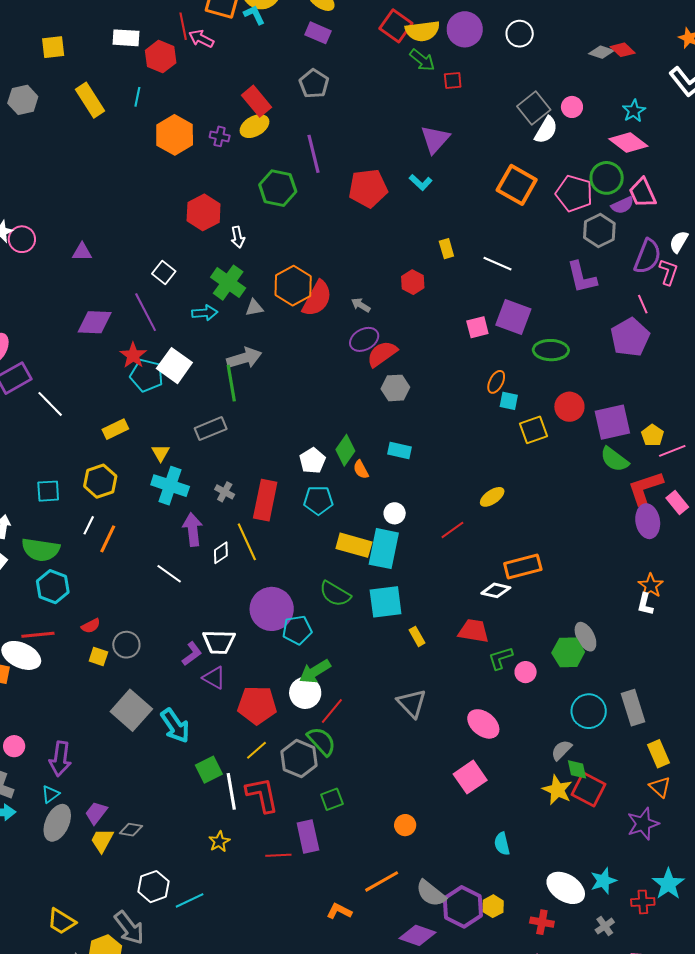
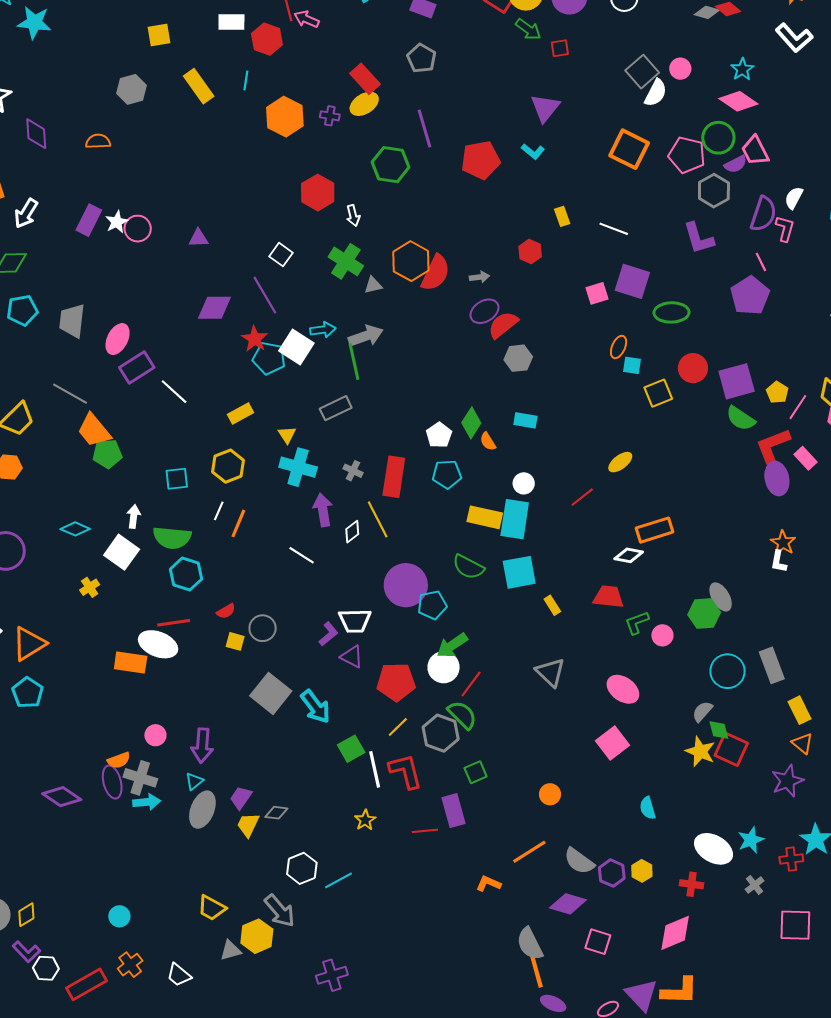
gray arrow: (361, 305) -> (479, 277), turned 144
cyan arrow: (205, 313) -> (323, 330), moved
pink line: (672, 451) -> (798, 407), turned -32
purple hexagon: (463, 907) -> (612, 873), size x0.7

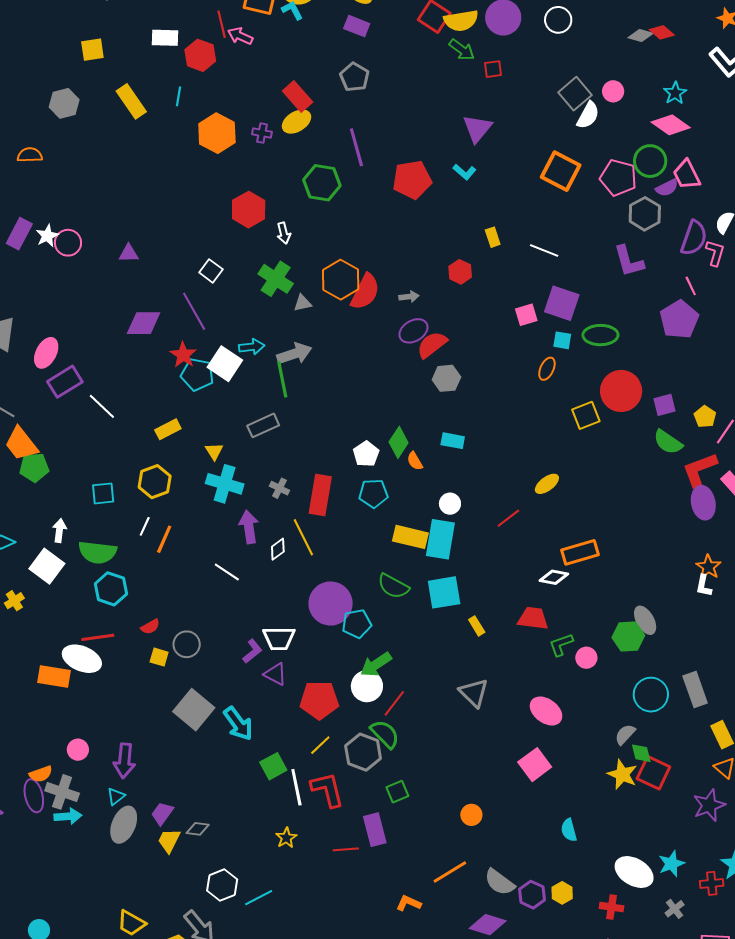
cyan square: (632, 365) -> (562, 340), moved
red circle: (693, 368) -> (621, 391), size x1.4
purple square: (737, 381) -> (664, 405), size x0.6

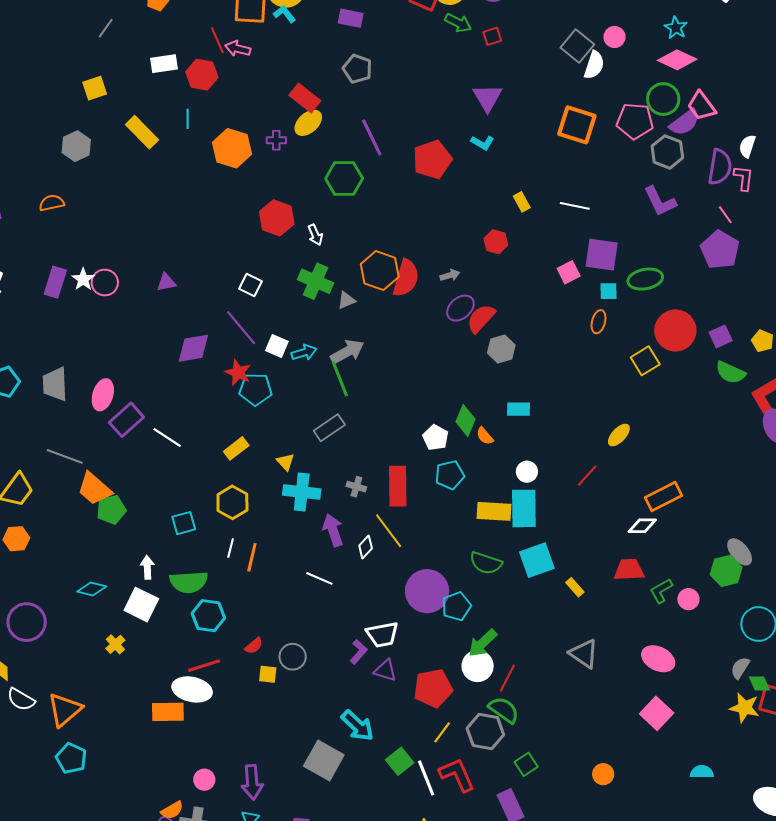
purple semicircle: (667, 188) -> (685, 122), size x1.4
white square: (225, 364) -> (277, 346), moved, size x0.7
gray square: (194, 710) -> (324, 760), moved
cyan semicircle: (569, 830) -> (702, 772), turned 115

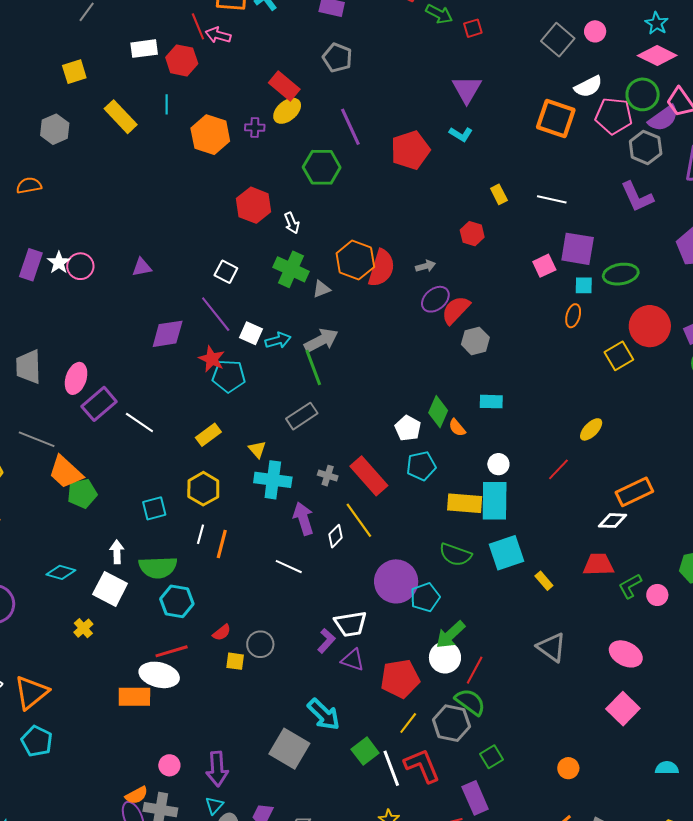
white semicircle: (594, 65) -> (588, 87), moved, turned 44
red rectangle: (398, 486) -> (369, 476), turned -42

